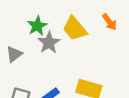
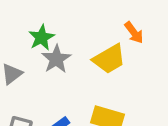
yellow trapezoid: (75, 28) -> (109, 59), moved, turned -80

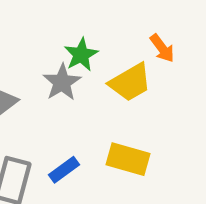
green star: (41, 38) -> (81, 55), moved

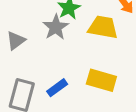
yellow trapezoid: (130, 82) -> (103, 27), turned -140

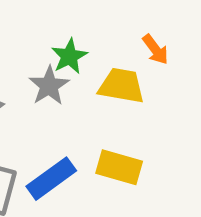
blue rectangle: (57, 88) -> (51, 179), size x1.5

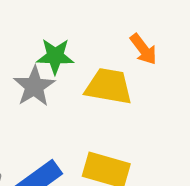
green star: (69, 56) -> (55, 56), turned 30

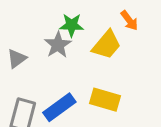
yellow trapezoid: (109, 86) -> (107, 45), turned 120

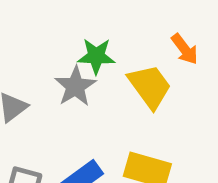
yellow trapezoid: (107, 45) -> (150, 86), turned -76

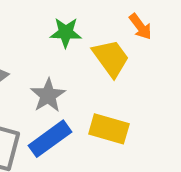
gray star: (75, 86) -> (48, 95), moved

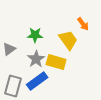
green star: (66, 32) -> (35, 35), moved
yellow rectangle: (109, 129) -> (56, 62), moved

